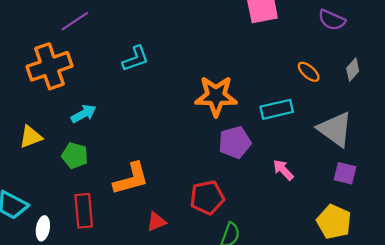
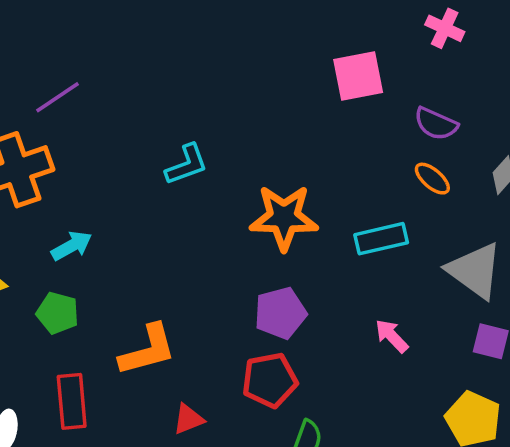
purple semicircle: (332, 20) -> (436, 124), moved
cyan L-shape: (135, 59) -> (187, 164), moved
purple pentagon: (235, 142) -> (280, 313), moved

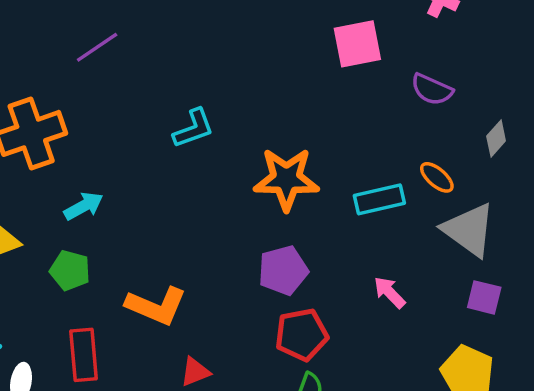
purple line: (57, 97) -> (97, 47), moved
orange ellipse: (432, 179) -> (437, 177), moved
orange L-shape: (148, 350) -> (156, 306), turned 38
red pentagon: (270, 380) -> (302, 335), moved

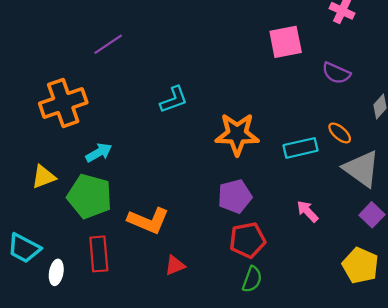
green pentagon: (70, 270) -> (90, 196), size x1.6
purple square: (484, 297) -> (372, 215), turned 30

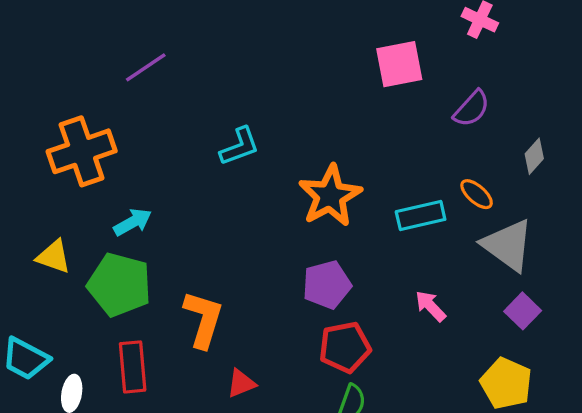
purple semicircle: (336, 73) -> (472, 109), turned -72
orange star: (237, 134) -> (330, 196), turned -30
yellow triangle: (44, 177) -> (54, 257), turned 40
orange L-shape: (148, 221) -> (203, 319), turned -96

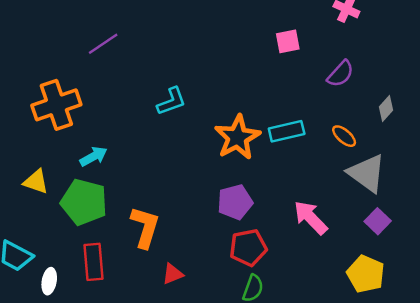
pink square: (399, 64) -> (288, 41), size x0.7
cyan rectangle: (421, 216) -> (287, 131), moved
pink arrow: (430, 306) -> (310, 218), size x1.5

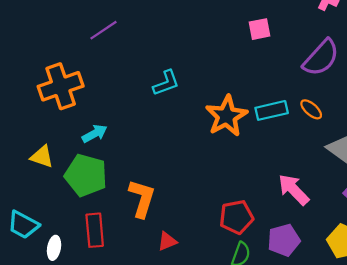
pink square: (288, 41) -> (260, 29), moved
purple semicircle: (340, 74) -> (321, 58), size x1.5
orange ellipse: (344, 136) -> (311, 109), moved
purple pentagon: (235, 202) -> (284, 240), moved

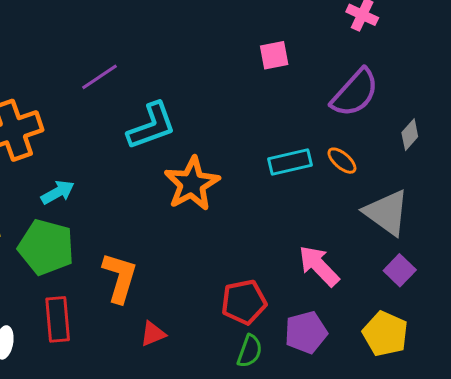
purple line: (103, 30) -> (99, 77), moved
cyan L-shape: (166, 83) -> (151, 126), size x1.4
orange star: (227, 116) -> (192, 184), moved

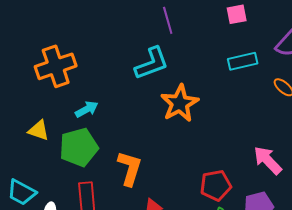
purple line: (99, 77) -> (168, 20), moved, turned -72
cyan rectangle: (290, 162) -> (243, 61), moved
green pentagon: (46, 247) -> (79, 147), turned -30

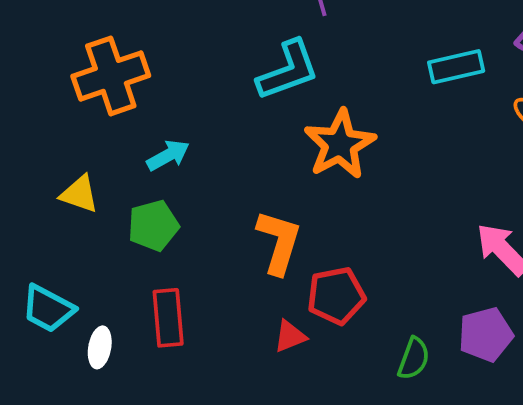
green pentagon: (79, 147) -> (153, 226), size x0.7
orange L-shape: (130, 168) -> (279, 242), moved
red pentagon: (216, 185) -> (336, 296), moved

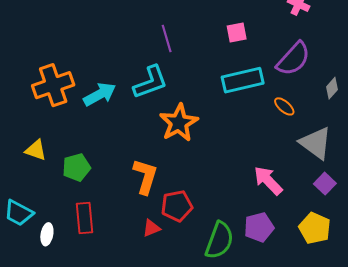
cyan rectangle: (456, 67) -> (243, 80), size x1.4
cyan arrow: (168, 155) -> (100, 94), moved, size x1.4
green semicircle: (414, 358) -> (219, 240), size x1.6

